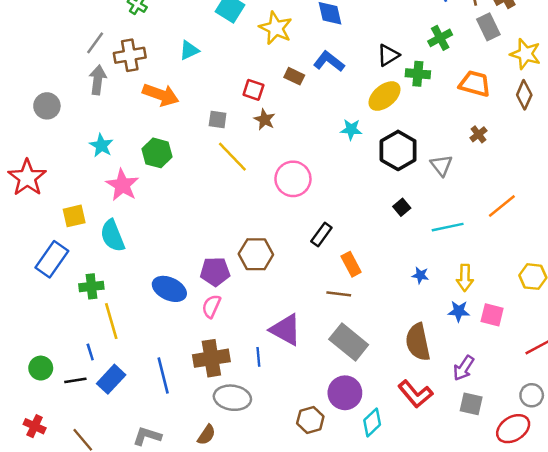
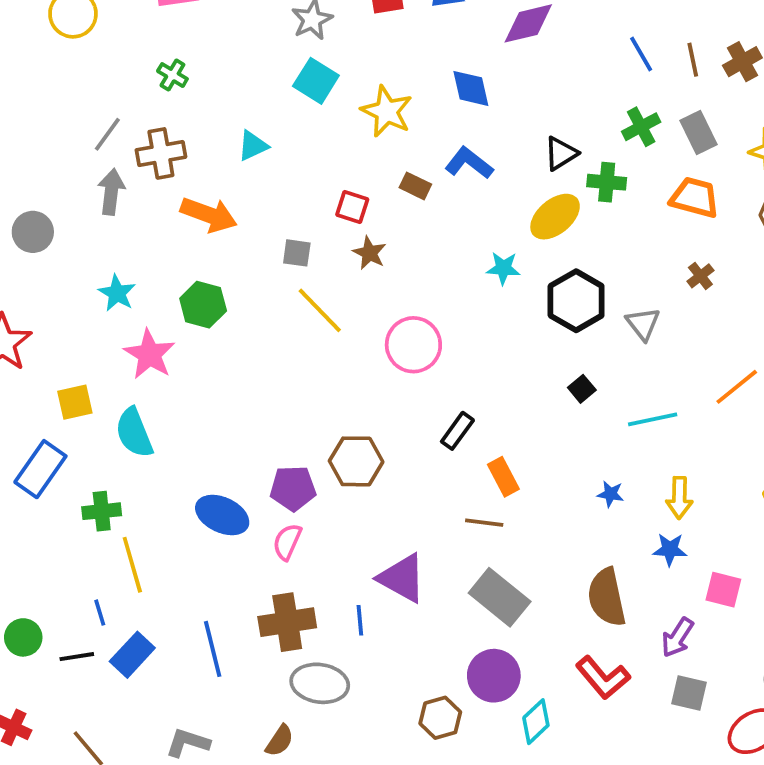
gray rectangle: (488, 27) -> (698, 132), moved
pink square: (492, 315) -> (723, 590), moved

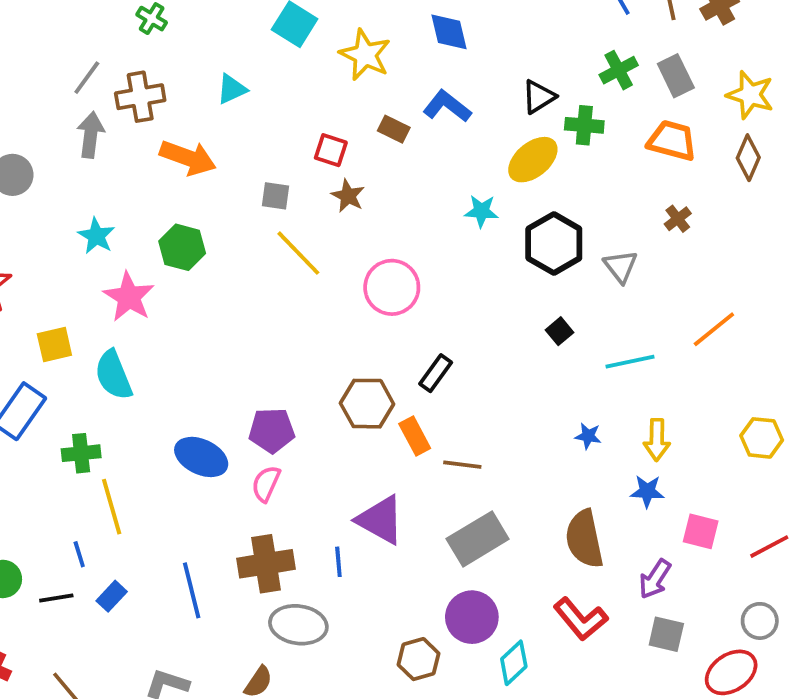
brown hexagon: (356, 461) -> (367, 404), moved
orange rectangle: (503, 477) -> (415, 436), moved
gray rectangle: (500, 597) -> (478, 539), turned -70
blue rectangle: (132, 655) -> (112, 596), size x0.7

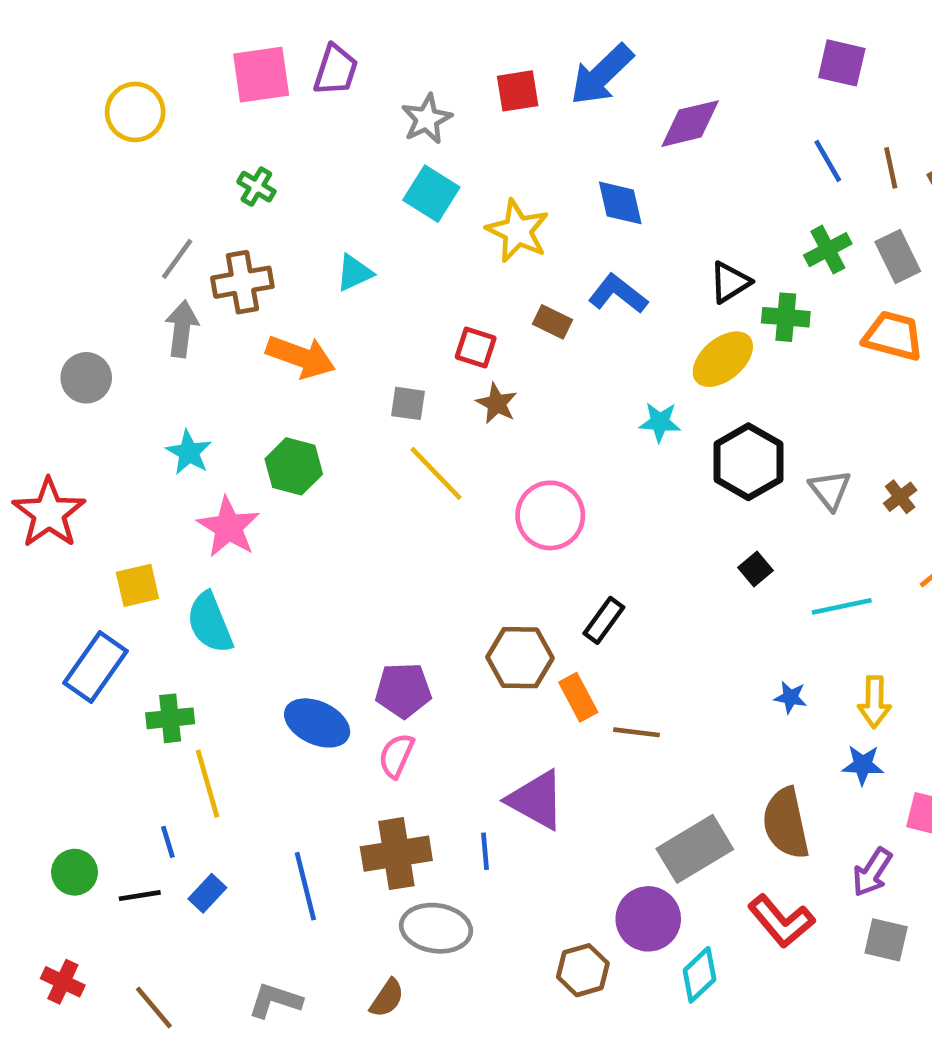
brown cross: (678, 219) -> (900, 497), moved
gray rectangle: (478, 539) -> (695, 849), moved

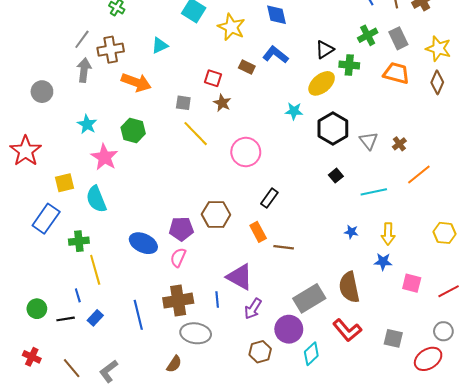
brown hexagon: (520, 658) -> (216, 214), moved
purple arrow: (872, 872) -> (253, 309), moved
gray L-shape: (275, 1000) -> (109, 371), moved, turned -55

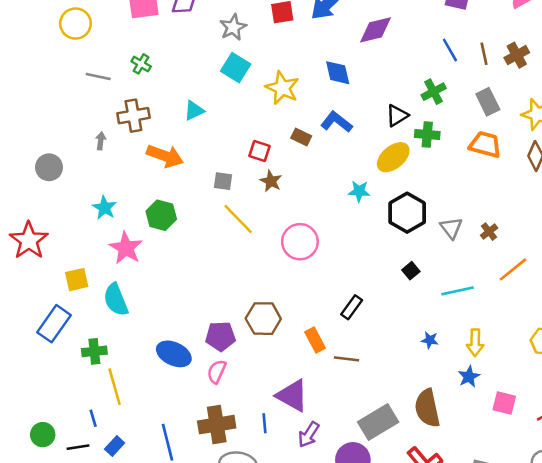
green cross: (368, 35) -> (434, 92), moved
gray line: (82, 39) -> (98, 77), moved, turned 66
gray arrow: (84, 70) -> (101, 141), size x0.6
black rectangle: (269, 198) -> (352, 307), moved
blue star: (383, 262) -> (469, 377), turned -30

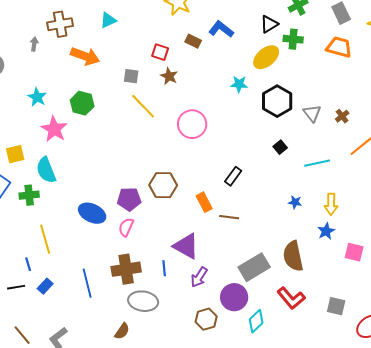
green cross: (94, 351) -> (29, 195), moved

